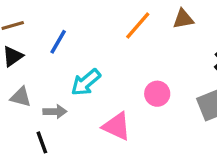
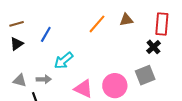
pink circle: (157, 94) -> (115, 86), moved, size x1.5
gray triangle: (21, 97) -> (20, 80), moved

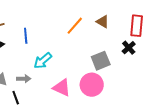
brown triangle: (126, 20) -> (103, 22), turned 40
blue line: (46, 34) -> (26, 36), turned -35
gray square: (145, 75) -> (101, 61), moved

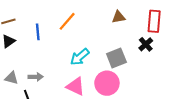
brown triangle: (103, 22) -> (119, 17), turned -40
orange line: (75, 26) -> (67, 21), moved
cyan arrow: (43, 61) -> (80, 57), moved

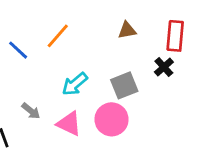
blue line: (38, 32) -> (18, 50), turned -42
gray arrow: (36, 77) -> (31, 111), moved, turned 40

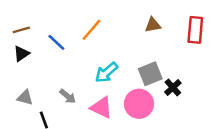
black cross: (164, 67) -> (173, 87), moved

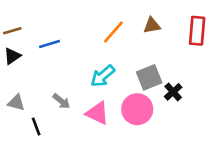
orange line: (91, 30) -> (113, 32), moved
blue line: (56, 42) -> (49, 44), turned -60

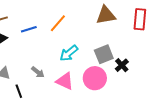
brown triangle: (152, 25) -> (106, 15), size x1.5
orange line: (113, 32) -> (58, 23), moved

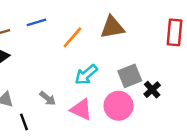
brown triangle: (106, 15) -> (112, 27), moved
blue line: (29, 29) -> (36, 22), moved

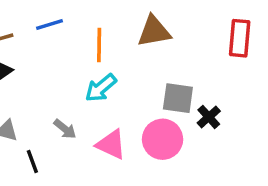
orange line: (72, 37) -> (99, 45), turned -40
cyan arrow: (86, 75) -> (101, 88), moved
gray square: (130, 76) -> (178, 98), turned 30

